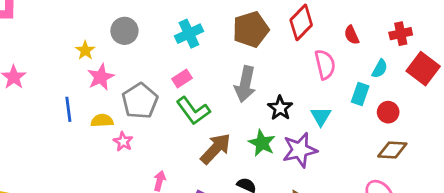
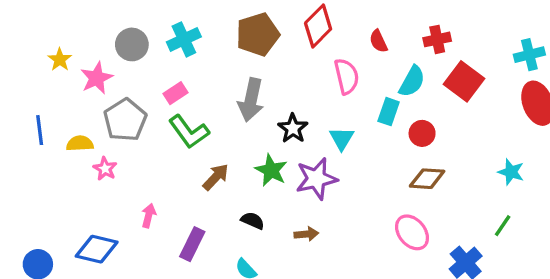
gray circle: (124, 31) -> (132, 44), moved
cyan semicircle: (380, 69) -> (412, 81), size x1.4
pink star: (101, 77) -> (97, 78), moved
brown arrow: (216, 149) -> (216, 177), size x0.7

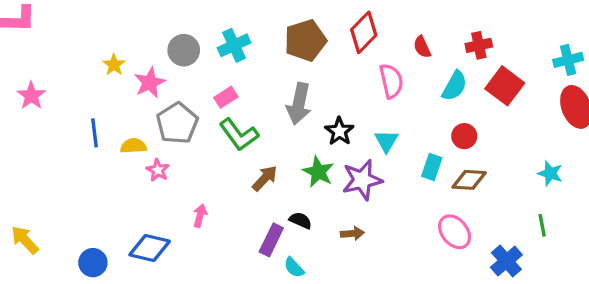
cyan rectangle: (389, 112) -> (432, 167), moved
green line: (503, 226) -> (542, 225), turned -45
purple rectangle: (192, 244) -> (271, 240), moved

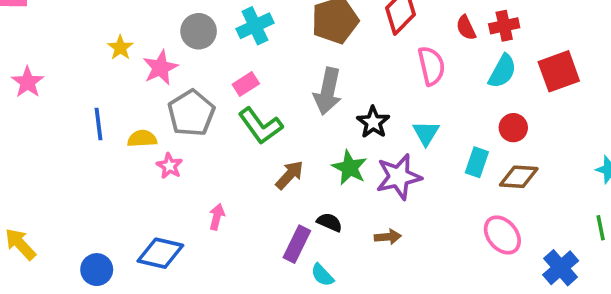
red cross: (479, 45) -> (504, 26), moved
red square: (505, 86) -> (559, 71), turned 33

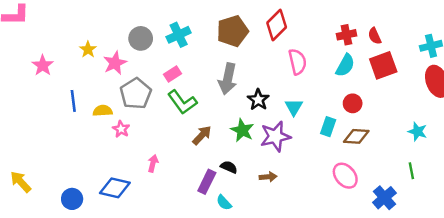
red semicircle: (466, 28) -> (375, 36), moved
pink star: (28, 82) -> (43, 65), moved

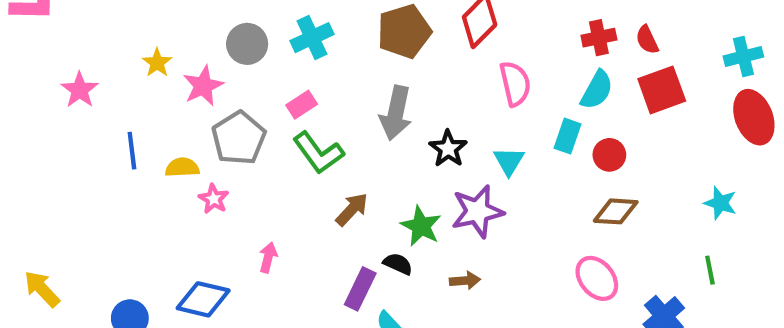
cyan rectangle: (328, 127) -> (568, 136), moved
green star: (242, 130) -> (421, 226), moved

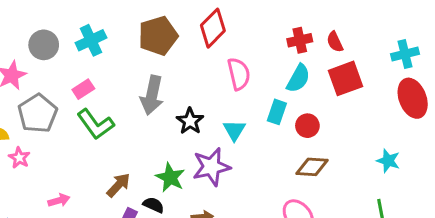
brown arrow: (352, 209) -> (118, 185), moved
pink arrow: (268, 257) -> (59, 200), turned 60

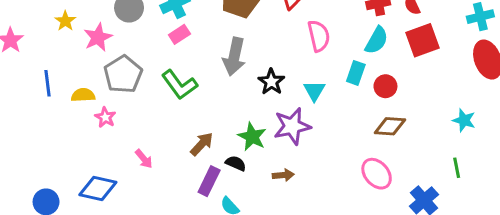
pink rectangle: (83, 89) -> (179, 34), moved
pink arrow: (59, 200) -> (144, 159), turned 66

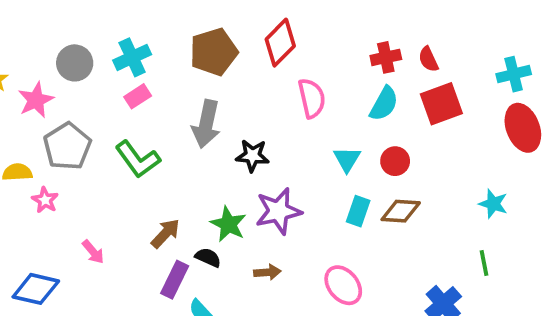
cyan rectangle: (356, 73) -> (358, 211), moved
black star: (271, 82) -> (252, 156), turned -30
cyan triangle: (314, 91) -> (347, 159), moved
pink ellipse: (377, 174) -> (343, 285), moved

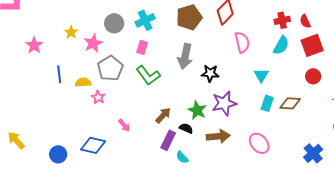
pink rectangle: (138, 96) -> (142, 47), moved, turned -40
red circle: (395, 161) -> (313, 76), moved
brown arrow: (267, 272) -> (218, 136), size x1.6

